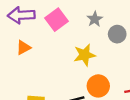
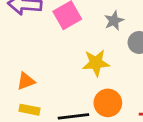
orange triangle: (23, 47) -> (26, 81), moved

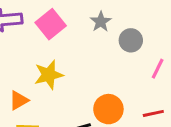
yellow star: (96, 63) -> (49, 75), moved

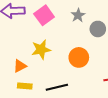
orange circle: (108, 109) -> (79, 57), moved

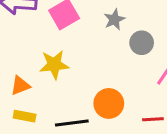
orange circle: (79, 57) -> (109, 103), moved

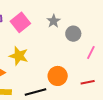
yellow star: (54, 65) -> (19, 56), turned 30

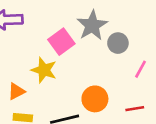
gray star: (53, 21) -> (92, 25), size x1.6
pink square: (20, 22) -> (61, 42), moved

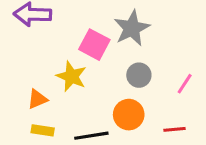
pink square: (61, 42) -> (94, 45), turned -30
gray circle: (118, 43) -> (139, 75), moved

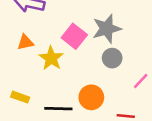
gray circle: (139, 75) -> (112, 58), moved
orange triangle: (37, 99) -> (25, 42), moved

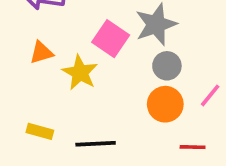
orange circle: (91, 97) -> (165, 104), moved

